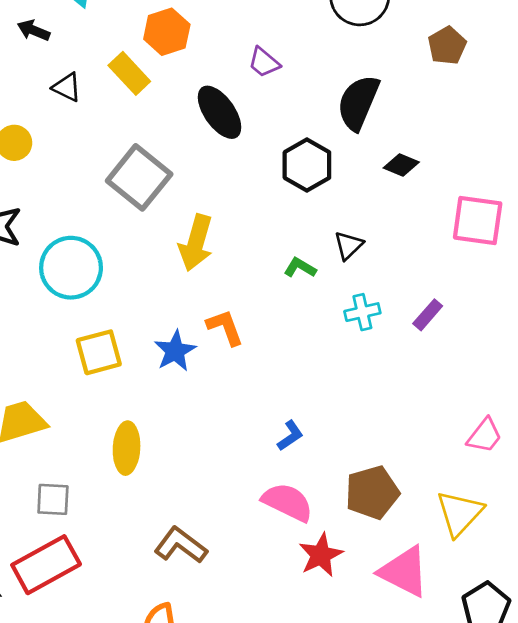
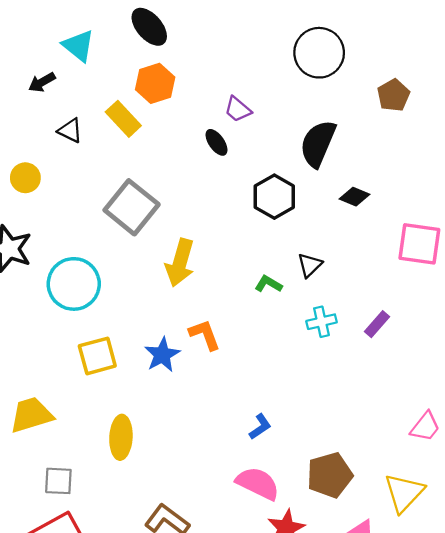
black arrow: (34, 30) -> (42, 82), turned -52
black ellipse: (220, 112) -> (216, 142), moved, size x0.6

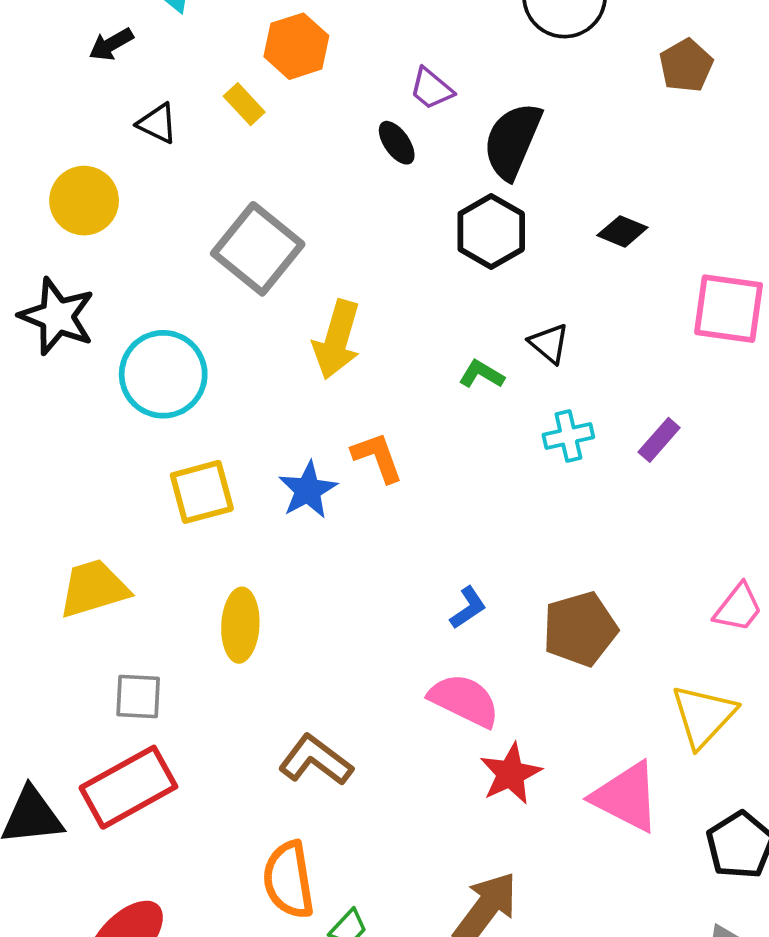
yellow rectangle: (123, 119) -> (244, 104), size x0.7
black semicircle: (318, 144) -> (512, 141), moved
yellow circle: (25, 178) -> (84, 201), size x1.4
black triangle: (310, 265) -> (549, 343), turned -36
brown pentagon: (330, 475) -> (580, 629), moved

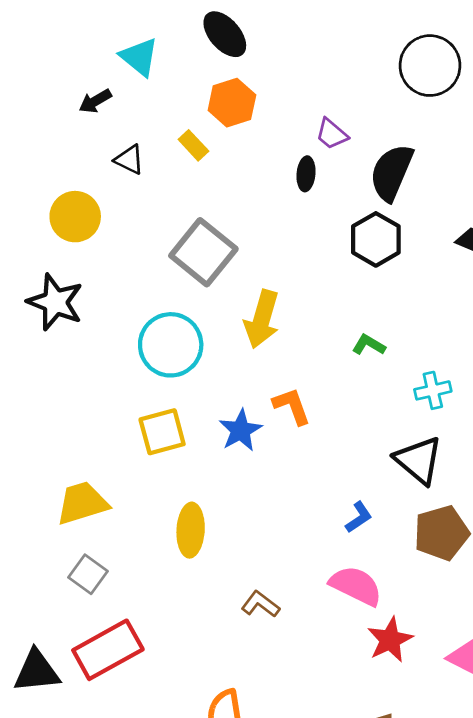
black ellipse: (397, 143) -> (306, 174), turned 40
black triangle: (549, 343) -> (419, 460), moved, size x1.6
cyan circle: (163, 374) -> (171, 345), moved
gray square: (138, 697) -> (88, 574), moved, turned 33
brown L-shape: (316, 760) -> (260, 604), moved, size x0.7

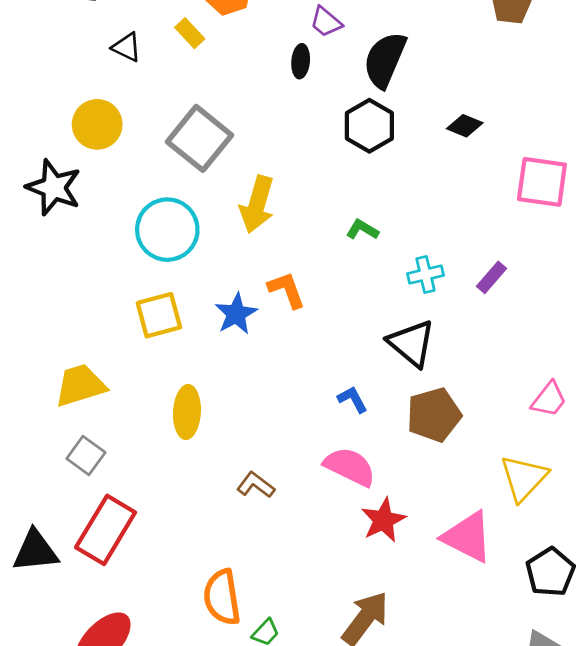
yellow circle: (75, 217) -> (97, 124), moved
blue L-shape: (359, 517) -> (353, 399), turned -84
red rectangle: (108, 650) -> (106, 530), turned -30

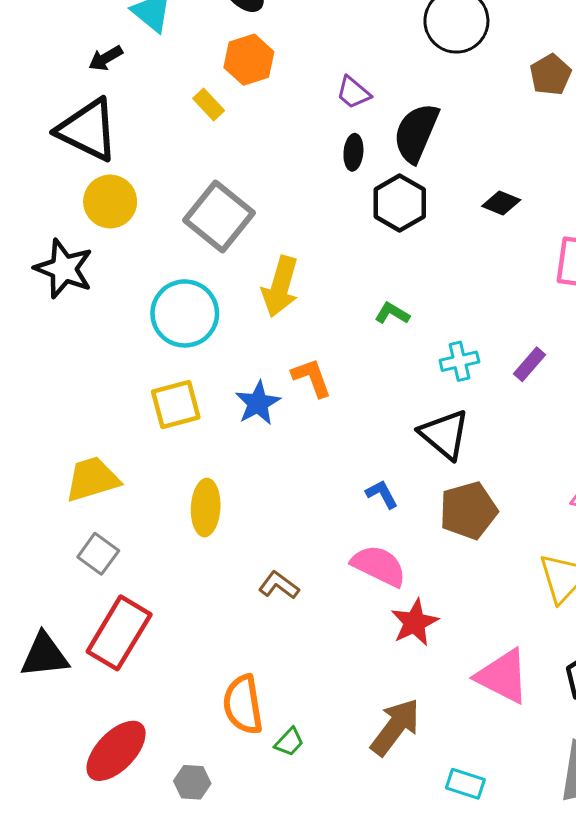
black triangle: (127, 47) -> (88, 130), moved, size x2.0
black ellipse: (301, 61) -> (353, 152), moved
pink triangle: (468, 537) -> (503, 676), moved

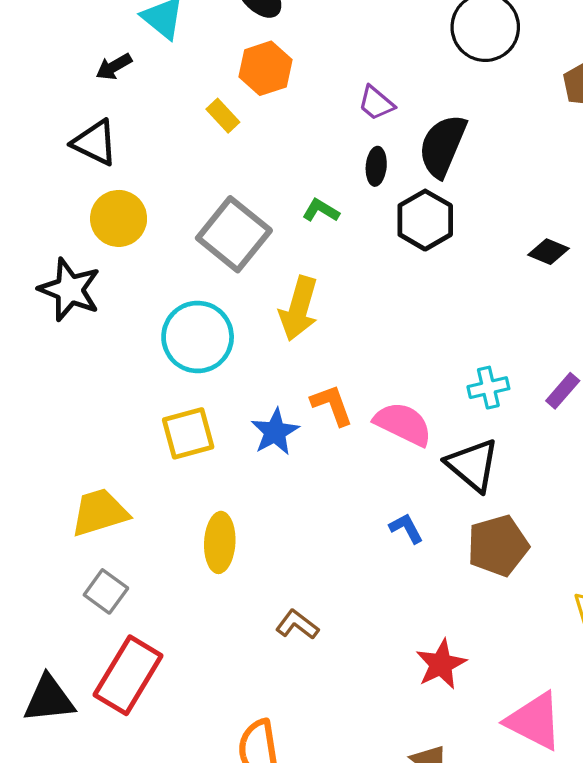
black triangle: (88, 130) -> (95, 143), size x0.7
black diamond: (501, 203) -> (548, 252), moved
green L-shape: (392, 313) -> (321, 211), moved
pink semicircle: (379, 566) -> (403, 424), moved

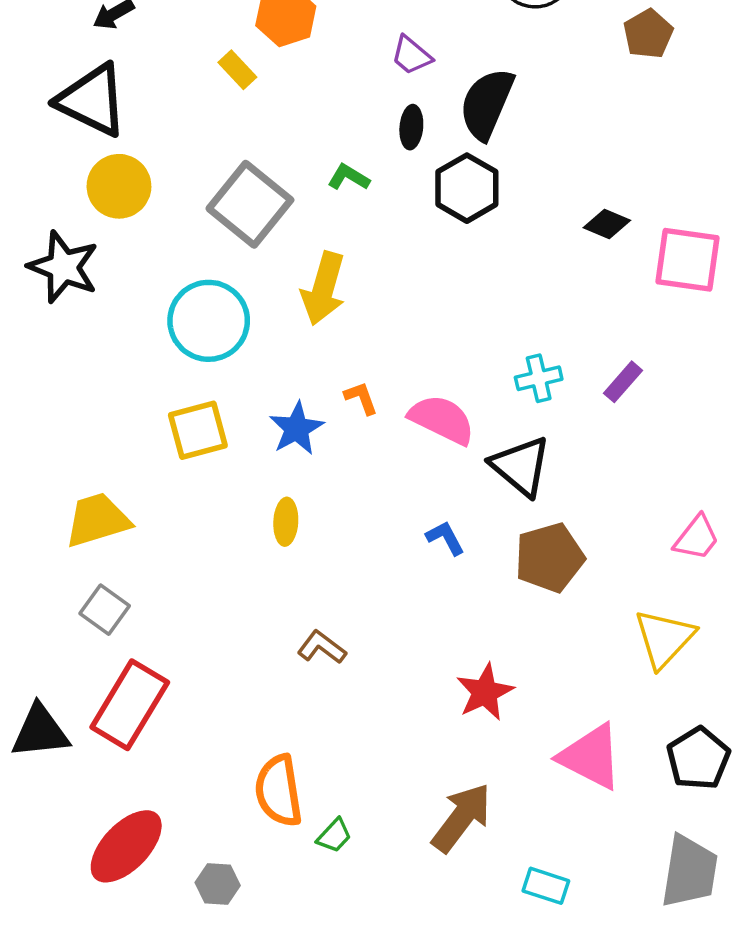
black triangle: (95, 143) -> (92, 100), size x1.4
orange L-shape: (332, 405) -> (361, 398), size x0.7
yellow ellipse: (220, 542) -> (286, 522), moved, size x0.7

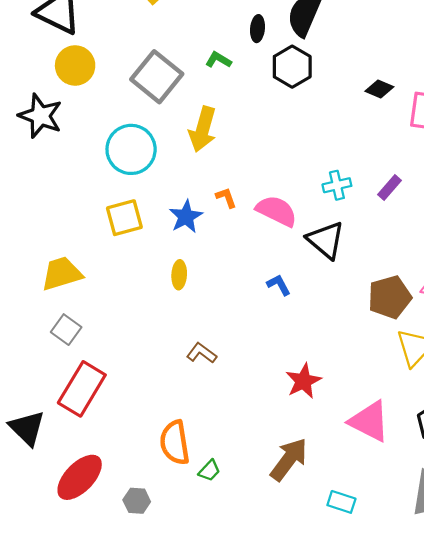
brown pentagon: (549, 558) -> (390, 297), moved
black triangle: (40, 732) -> (27, 428), moved, turned 51

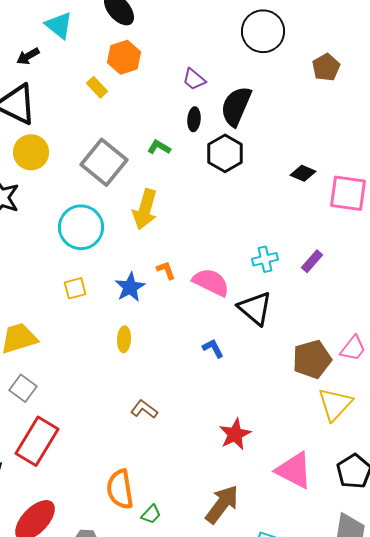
yellow square: (124, 218) -> (75, 288), size x0.7

